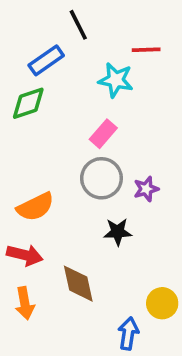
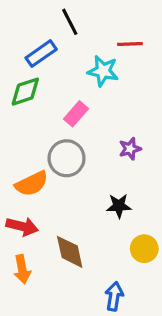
pink rectangle: (103, 134) -> (76, 114), moved
gray circle: (101, 178) -> (67, 158), moved
purple star: (146, 189) -> (130, 149), moved
black star: (118, 232) -> (119, 206), moved
yellow circle: (162, 303) -> (144, 249), moved

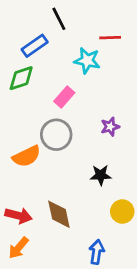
red arrow: (22, 226) -> (18, 216), moved
orange arrow: (22, 269) -> (18, 248), moved, turned 50

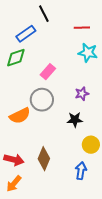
cyan star: (87, 61) -> (88, 53), moved
black star: (101, 175) -> (75, 120), moved
yellow circle: (122, 212) -> (91, 145), moved
brown diamond: (59, 214) -> (44, 159), turned 35
blue arrow: (97, 252) -> (81, 171), moved

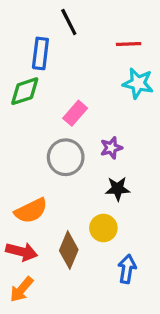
blue rectangle: (26, 34) -> (40, 53), turned -48
purple star: (82, 94) -> (111, 148), moved
orange semicircle: (20, 116) -> (31, 211), moved
yellow circle: (91, 145) -> (103, 228), moved

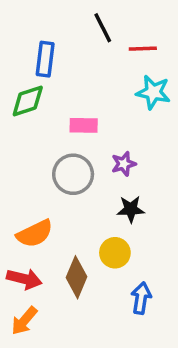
black line: (69, 22) -> (103, 28), moved
pink rectangle: (75, 113) -> (84, 125), turned 50

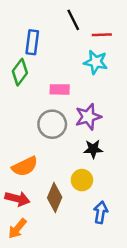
cyan star: (153, 92) -> (96, 62), moved
green diamond: (28, 101) -> (20, 72), turned -35
purple star: (124, 164) -> (88, 117), size x1.5

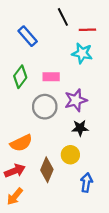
blue rectangle: (32, 42) -> (28, 36), turned -48
green diamond: (20, 72) -> (20, 77), moved
red arrow: (17, 199) -> (15, 171), turned -36

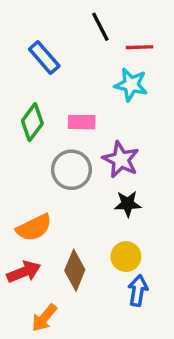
purple star: (76, 100) -> (121, 160), turned -30
yellow circle: (70, 155) -> (126, 257), moved
orange arrow: (15, 196) -> (44, 318), moved

